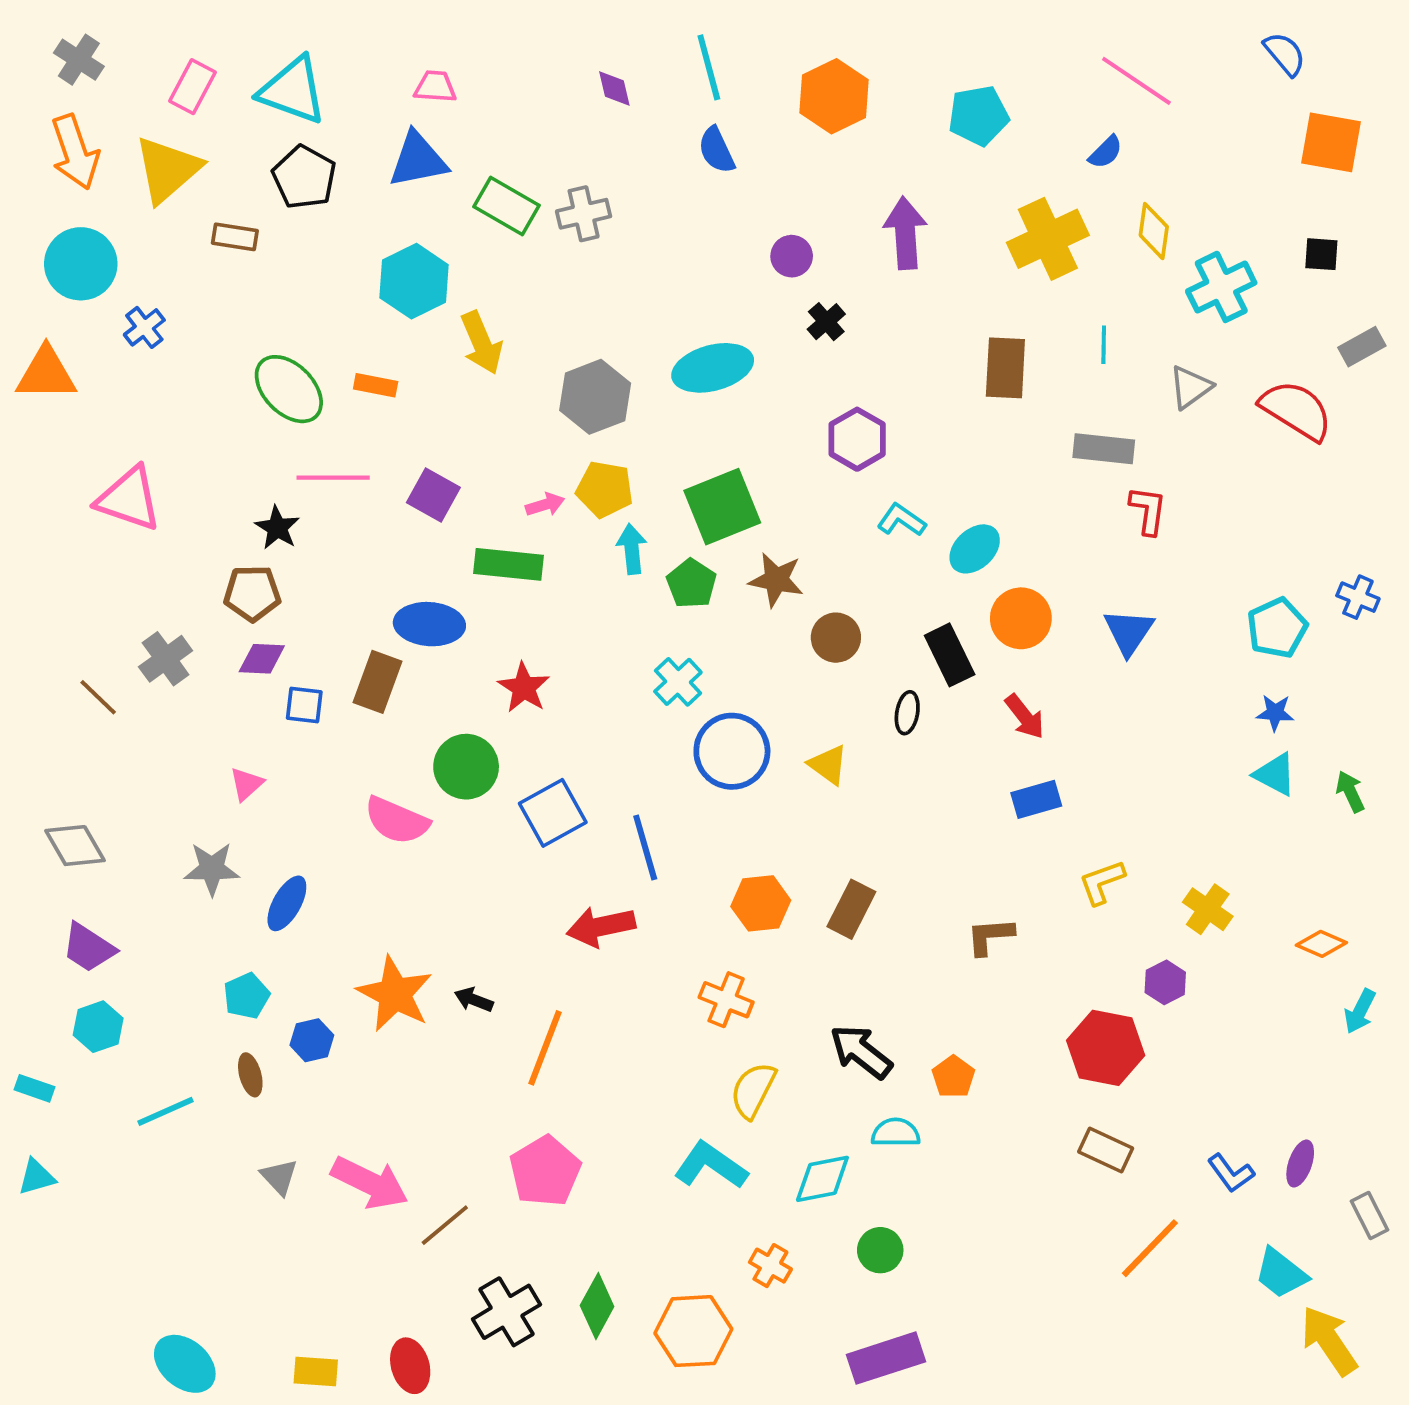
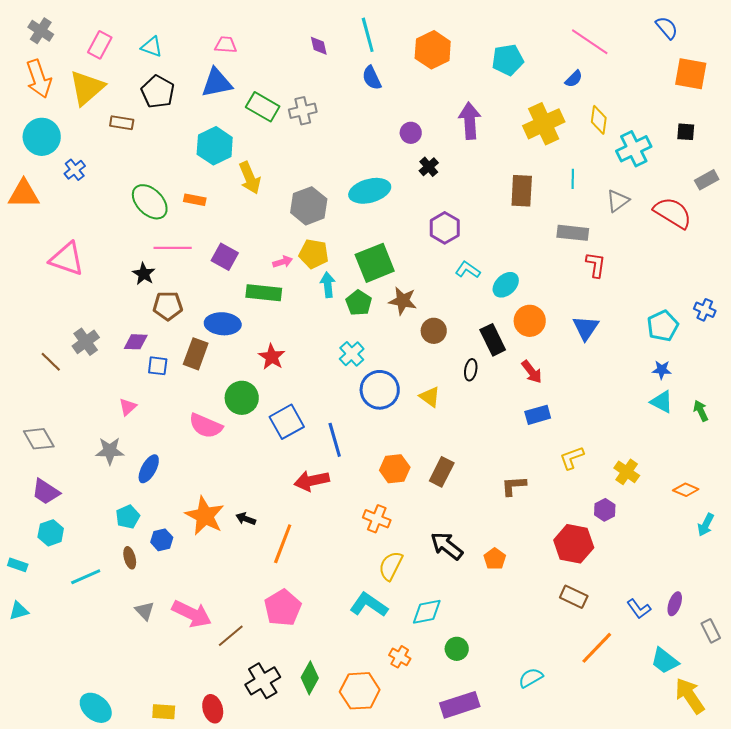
cyan triangle: (293, 90) -> (152, 47), size x0.6
brown pentagon: (252, 593) -> (168, 306), moved
cyan semicircle: (896, 1133) -> (531, 678), moved, turned -30

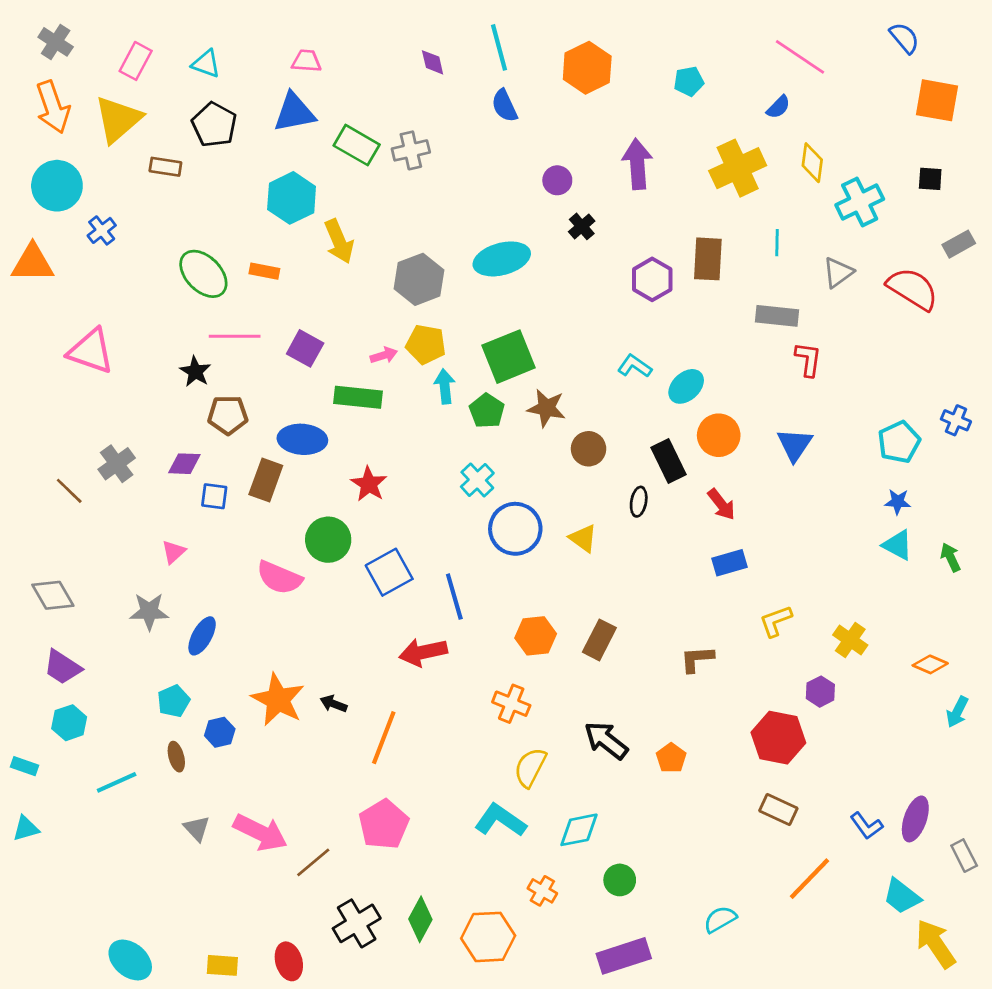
cyan pentagon: (508, 60) -> (689, 81), size x0.7
purple hexagon: (445, 228) -> (652, 279), moved
purple ellipse: (675, 604) -> (915, 819), size x1.4

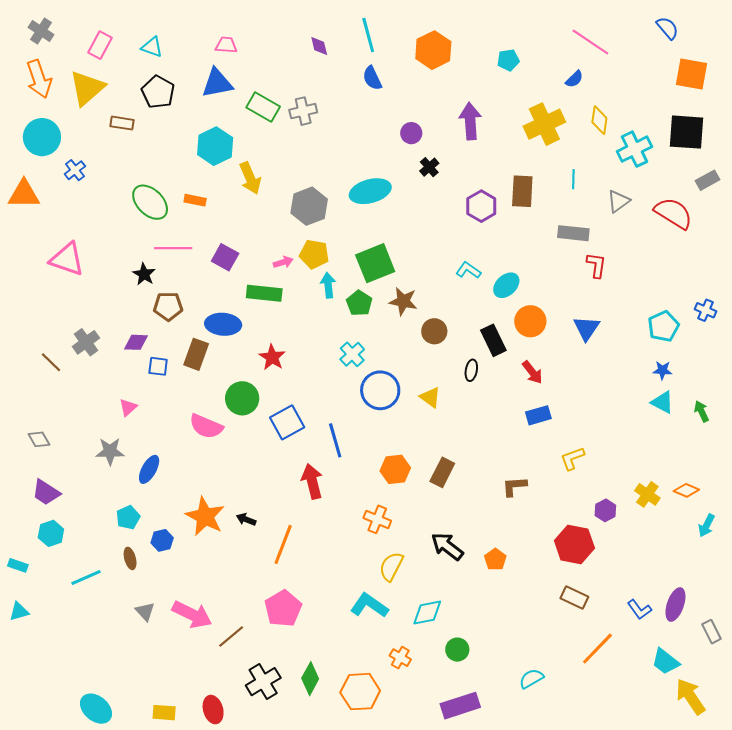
black square: (930, 179) -> (686, 132), size x2.0
gray diamond: (53, 595) -> (39, 439), size x0.7
yellow cross: (850, 640) -> (647, 494), moved
red arrow: (423, 652) -> (312, 481), turned 88

